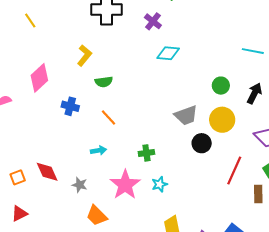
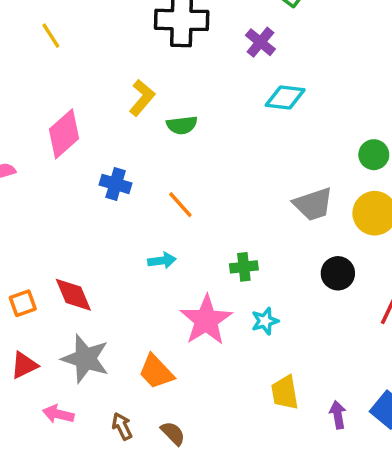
green semicircle: (104, 82) -> (182, 125), moved
black circle: (202, 143) -> (338, 273), moved
gray star: (80, 185) -> (85, 359), moved, size x1.8

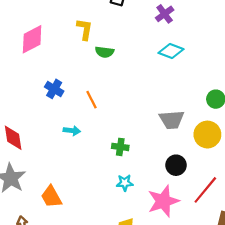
yellow L-shape: (142, 98) -> (85, 29), turned -45
blue cross: (116, 184) -> (54, 89), moved
pink star: (206, 320) -> (163, 201), moved

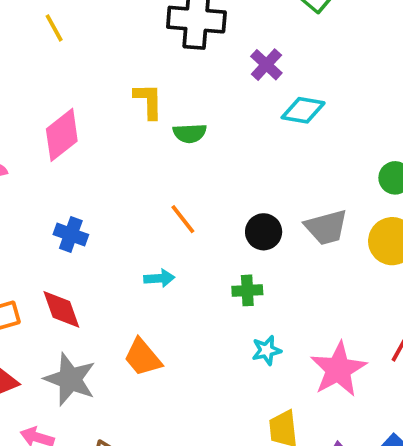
purple cross: (165, 14) -> (266, 65), moved
blue cross: (54, 89) -> (71, 235), moved
black circle: (176, 165) -> (264, 232), moved
orange trapezoid: (51, 197) -> (143, 357), moved

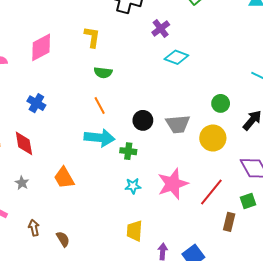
green semicircle: (190, 133) -> (103, 73), moved
cyan arrow: (159, 278) -> (99, 138), moved, size x1.8
pink star: (338, 369) -> (173, 184), moved
gray star: (70, 379) -> (22, 183), size x0.5

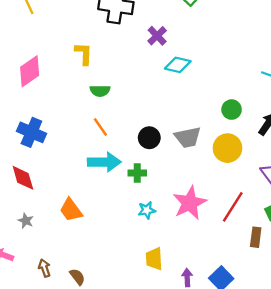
blue cross: (36, 103) -> (31, 132), size x1.4

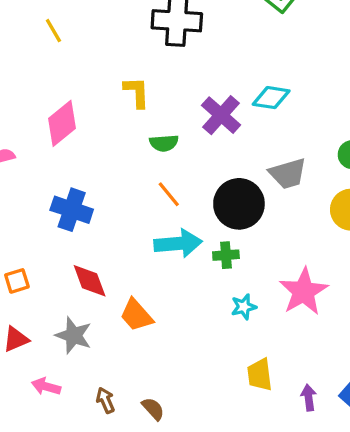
purple cross: (157, 36) -> (221, 115), moved, size x1.4
gray trapezoid: (188, 137) -> (288, 174), moved
black circle: (149, 138) -> (239, 204), size x1.6
red diamond: (23, 178) -> (90, 281), moved
gray star: (26, 221) -> (74, 335), size x1.6

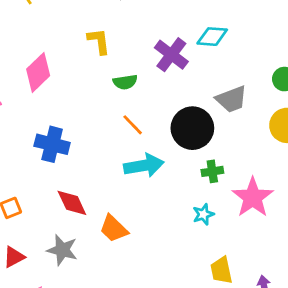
green cross: (226, 255) -> (212, 171), moved

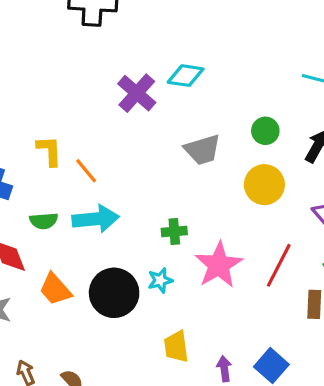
yellow L-shape: (99, 41) -> (49, 151), moved
green semicircle: (125, 82) -> (44, 221), moved
black circle: (192, 128) -> (114, 293), moved

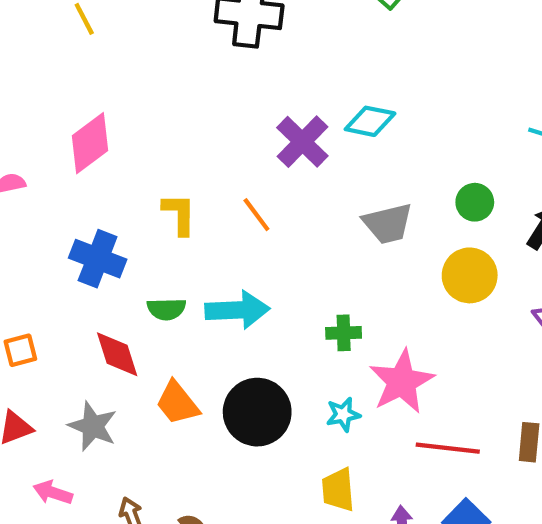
orange line: (86, 171) -> (256, 215), moved
red line: (279, 265) -> (448, 448), moved, turned 66
cyan star: (160, 280) -> (343, 414), moved

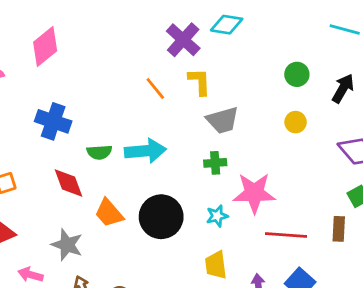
yellow L-shape: (179, 214) -> (200, 82), moved
gray trapezoid: (388, 223) -> (223, 120), moved
yellow circle: (470, 275) -> (296, 122), size x0.6
pink star: (402, 382) -> (254, 193), turned 30
gray star: (93, 426) -> (67, 245), moved

